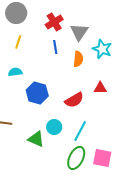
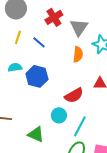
blue line: (55, 47) -> (39, 42), moved, turned -40
blue hexagon: (37, 93) -> (37, 76), moved
cyan circle: (54, 127) -> (59, 115), moved

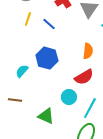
orange semicircle: (78, 54) -> (88, 51), moved
cyan semicircle: (15, 67) -> (22, 71), moved, turned -40

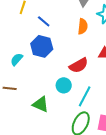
blue line: (49, 24) -> (44, 21), moved
orange semicircle: (88, 51) -> (83, 26), moved

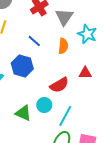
blue line: (44, 21) -> (34, 41), moved
green triangle: (41, 104) -> (23, 113), moved

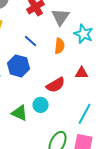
cyan line: (65, 116) -> (85, 114), moved

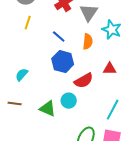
blue hexagon: (19, 66) -> (63, 62), moved

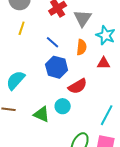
red triangle: (110, 69) -> (104, 63), moved
cyan semicircle: (22, 75) -> (16, 80), size x1.5

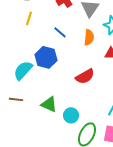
blue hexagon: (57, 67) -> (46, 57), moved
cyan circle: (63, 106) -> (71, 115), moved

